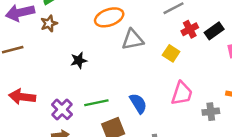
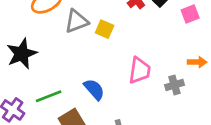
yellow square: (171, 53) -> (105, 29), moved
black star: (79, 60) -> (22, 54), size x1.6

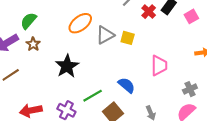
gray cross: (174, 85) -> (190, 89), moved

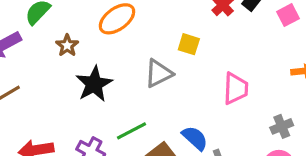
gray triangle: (105, 35) -> (159, 73), moved
brown star: (33, 44) -> (67, 45), moved
blue semicircle: (127, 85) -> (195, 138), moved

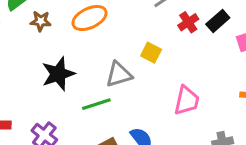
brown star: (67, 45) -> (41, 21), moved, turned 30
green line: (132, 131) -> (96, 104), moved

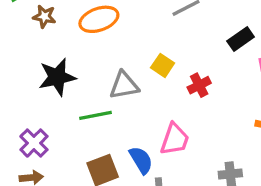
red cross: (188, 22) -> (199, 85), moved
pink trapezoid: (187, 100) -> (175, 139), moved

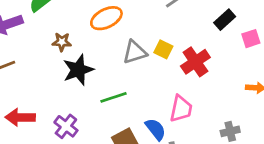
brown star: (44, 16) -> (62, 42), moved
gray triangle: (124, 85) -> (135, 52), moved
red cross: (199, 85) -> (195, 62), size x1.5

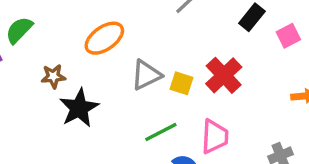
yellow square: (163, 49) -> (182, 83), moved
green line: (114, 97) -> (161, 132), moved

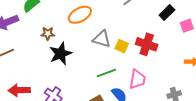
gray triangle: (146, 75) -> (102, 39), turned 36
red cross: (224, 75) -> (147, 44), turned -35

